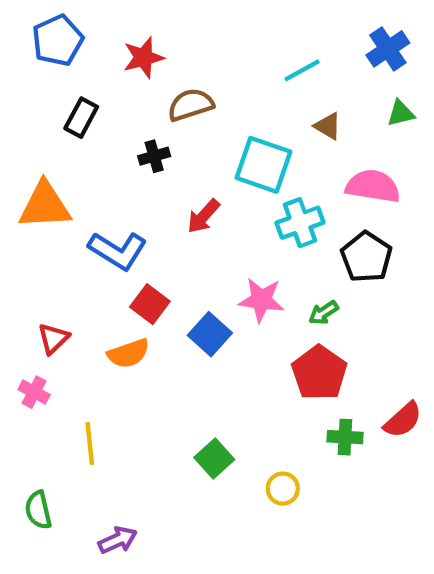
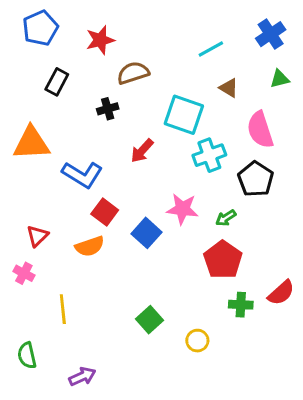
pink semicircle: (373, 186) -> (260, 130), turned -117

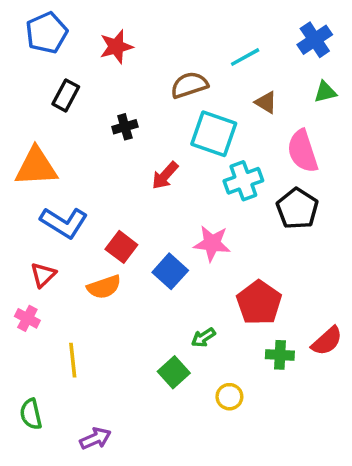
brown semicircle: (133, 73) -> (189, 85), moved
blue L-shape: (82, 175) -> (64, 223), moved
green arrow: (226, 218) -> (203, 337), moved

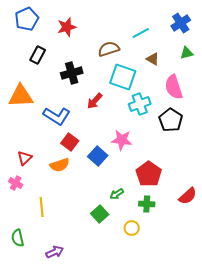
black cross: (125, 127) -> (72, 73), size x1.5
blue L-shape: (64, 223) -> (57, 116), moved
green cross: (280, 355) -> (147, 204), moved

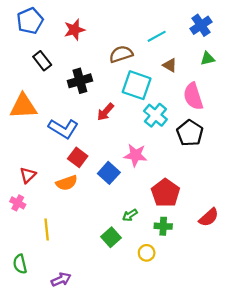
black rectangle: (38, 55) -> (42, 61), turned -66
cyan cross: (140, 104) -> (155, 115), turned -30

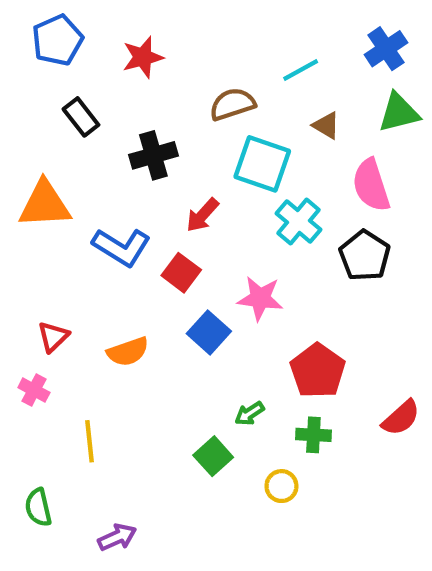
green triangle: (208, 59) -> (399, 113), size x1.5
red square: (78, 157) -> (181, 273), moved

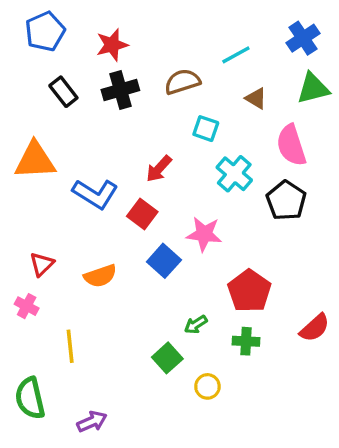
black cross: (153, 155) -> (120, 90), moved
cyan square: (262, 164) -> (206, 129), size x0.6
yellow circle: (281, 486) -> (207, 386), moved
green semicircle: (38, 507) -> (30, 398), size x1.4

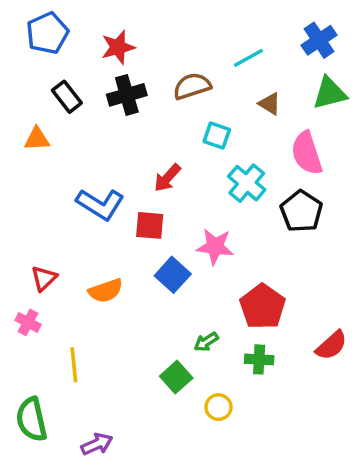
orange triangle: (35, 160) -> (37, 139), moved, size x0.6
red square: (142, 214) -> (150, 225), turned -32

